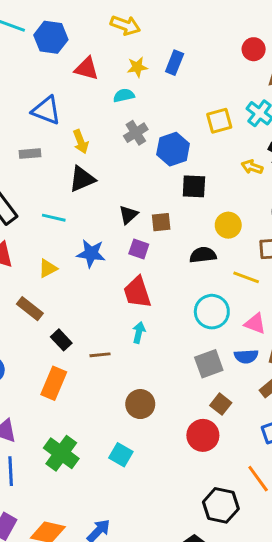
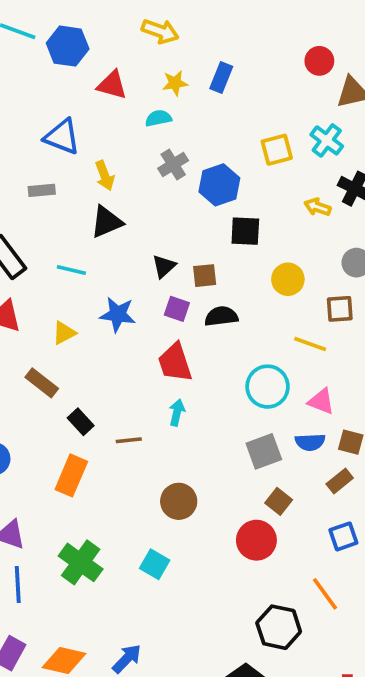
black semicircle: (203, 255) -> (221, 316), moved

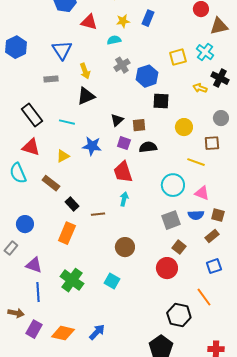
blue triangle: (62, 137) -> (62, 50), turned 35

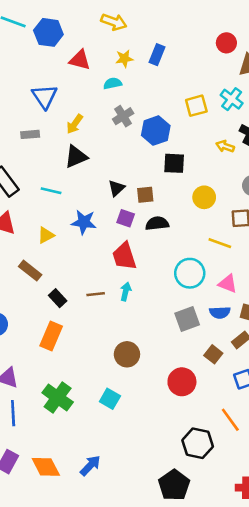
yellow arrow: (85, 71) -> (75, 124), turned 56
brown line: (98, 214) -> (96, 294), moved
brown square: (179, 247) -> (213, 354), moved
orange diamond: (63, 333) -> (46, 467), turned 50

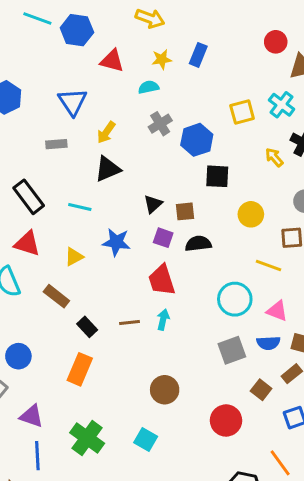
yellow arrow: (225, 146) -> (274, 157), turned 30

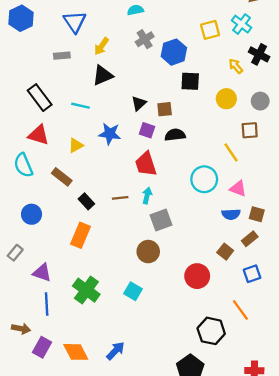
yellow circle: (251, 214) -> (226, 99), moved
yellow line: (268, 266) -> (231, 152), turned 36
gray square: (232, 350) -> (161, 220), moved
blue circle: (18, 356) -> (32, 214), moved

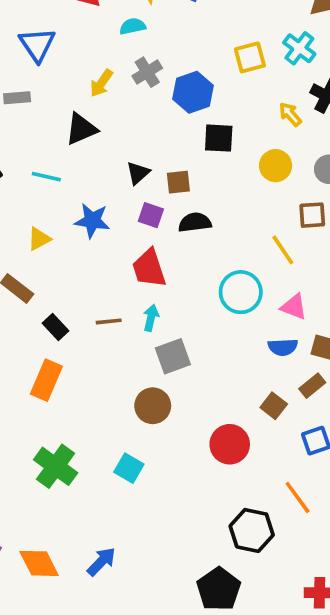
yellow arrow: (102, 46) -> (101, 83), moved

